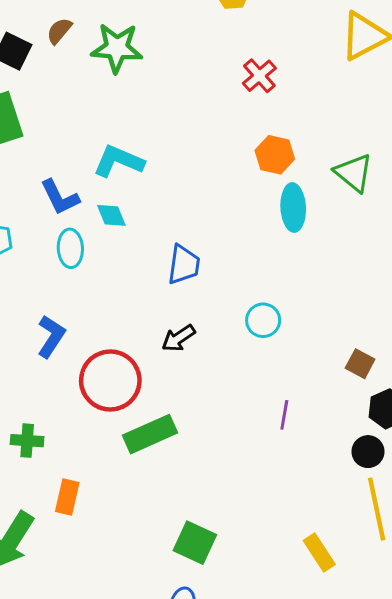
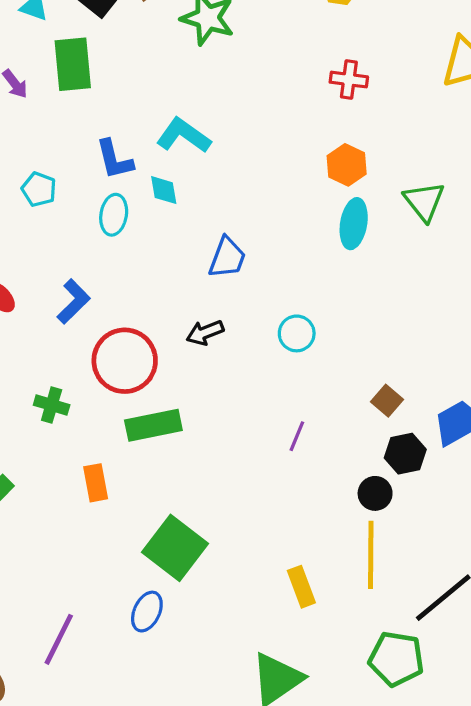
red cross: (259, 76) -> (349, 80), turned 36
green cross: (27, 441) -> (52, 405), moved
orange rectangle: (67, 497) -> (96, 483), moved, turned -36
green square: (195, 543) -> (175, 548), size x1.4

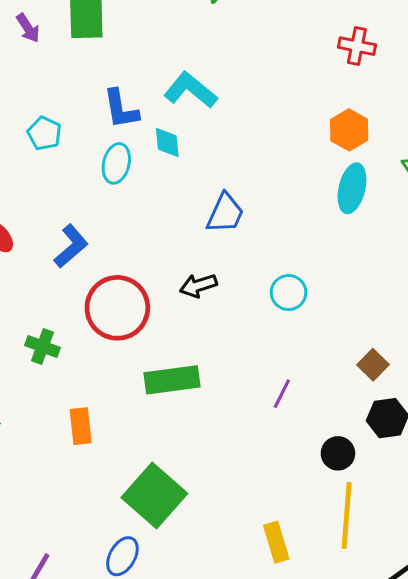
green rectangle: (153, 425) -> (172, 380), moved
black circle: (375, 493) -> (338, 453), moved

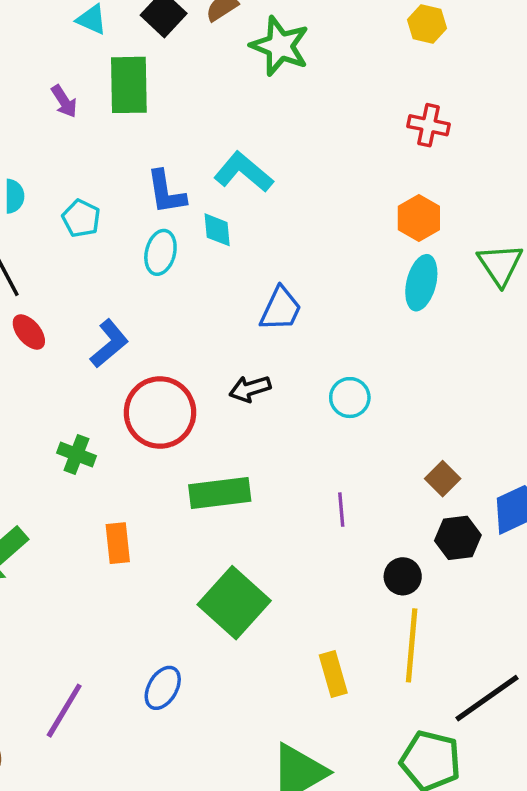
purple line: (282, 394) -> (341, 510), turned -32
green square: (154, 496) -> (234, 603), moved

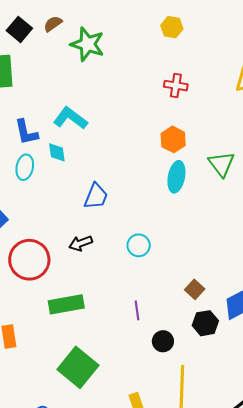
black circle: (403, 576) -> (163, 341), moved

